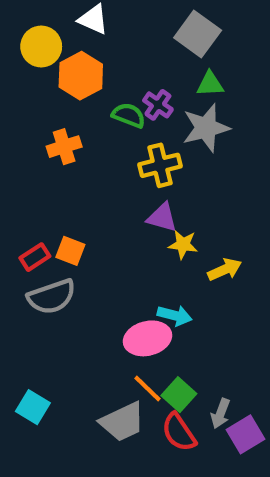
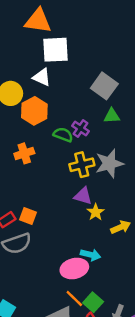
gray star: (206, 128) -> (109, 163), moved
yellow star: (183, 245) -> (96, 212), turned 30

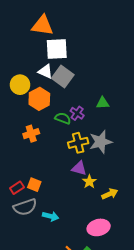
gray square: (104, 86) -> (63, 77), moved
cyan arrow: (91, 255) -> (51, 216), moved
pink ellipse: (74, 268) -> (99, 227), moved

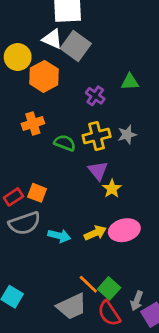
green semicircle: (63, 118) -> (65, 143), moved
gray star: (101, 142) -> (127, 135), size x0.6
purple triangle: (79, 168) -> (98, 171), turned 35
yellow arrow: (110, 194) -> (95, 233), moved
pink ellipse: (99, 227) -> (124, 230), moved

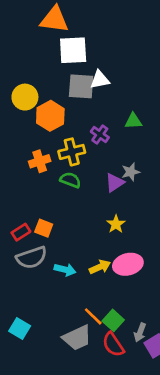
white triangle: (52, 39) -> (100, 80), moved, turned -35
gray square: (76, 46) -> (81, 86), turned -32
yellow cross: (97, 136) -> (72, 152), moved
purple triangle: (98, 171) -> (115, 183), moved, turned 35

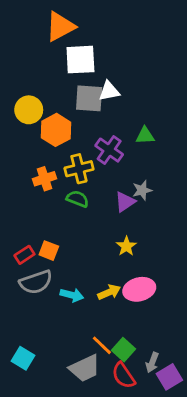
orange triangle: (54, 19) -> (60, 27), turned -36
purple cross: (100, 135) -> (109, 150), size x1.4

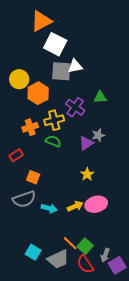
white square: (80, 60) -> (55, 44), turned 30
red rectangle: (24, 255) -> (16, 155), moved
cyan square: (23, 358) -> (33, 252), moved

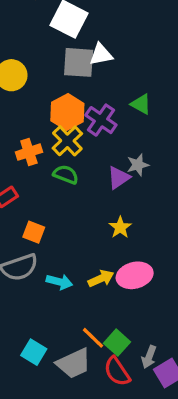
orange hexagon: (38, 93) -> (67, 112), moved
green triangle: (100, 97) -> (141, 104), turned 32
yellow cross: (54, 120) -> (67, 141), turned -30

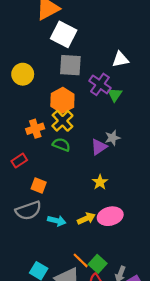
white triangle: (101, 54) -> (120, 59), moved
green triangle: (141, 104) -> (115, 95), turned 35
purple cross: (101, 120) -> (100, 84), moved

